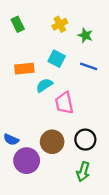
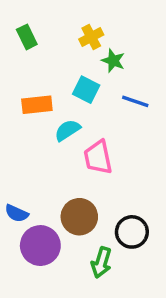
green star: (85, 35) -> (113, 61), moved
black circle: (85, 140) -> (132, 232), moved
green arrow: (83, 172) -> (101, 262), moved

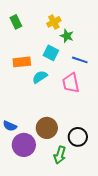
pink trapezoid: (98, 157) -> (71, 83), moved

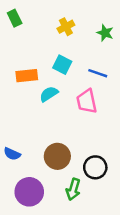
green rectangle: (16, 22) -> (15, 18), moved
green star: (67, 36) -> (105, 33), moved
purple circle: (24, 145) -> (29, 192), moved

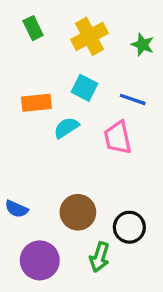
green rectangle: (15, 18) -> (33, 28), moved
yellow cross: (66, 27) -> (90, 36), size x1.5

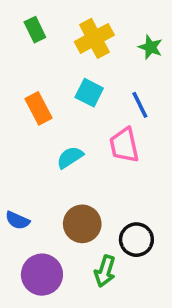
blue line: (133, 99) -> (140, 105), turned 45
orange rectangle: (36, 103) -> (38, 108), turned 68
cyan semicircle: (66, 128) -> (70, 157), moved

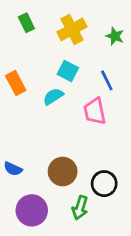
orange rectangle: (38, 108) -> (16, 83), moved
cyan semicircle: (70, 157) -> (53, 96), moved

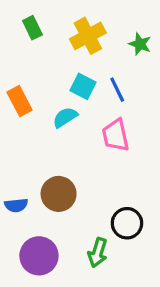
blue line: (107, 80) -> (117, 90), moved
blue semicircle: (13, 169) -> (16, 205), turned -30
brown circle: (63, 172) -> (59, 194), moved

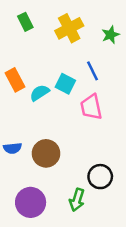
green star: (140, 44) -> (110, 35), turned 30
cyan square: (83, 86) -> (65, 84), moved
cyan semicircle: (65, 117) -> (40, 93), moved
blue semicircle: (16, 205) -> (12, 148), moved

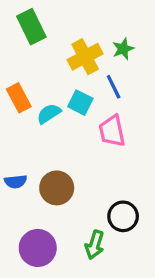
green rectangle: (25, 22) -> (31, 27), size x1.5
yellow cross: (69, 28) -> (85, 57), moved
green star: (110, 35) -> (123, 49), moved

